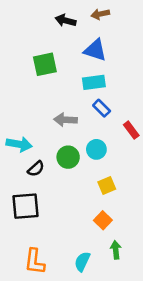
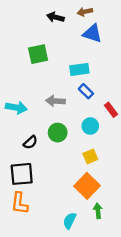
blue triangle: (95, 50) -> (92, 33), moved
cyan arrow: (19, 144) -> (16, 108), moved
cyan circle: (96, 149) -> (90, 126), moved
orange square: (103, 220) -> (87, 186), size x1.6
orange L-shape: (35, 262) -> (20, 203), moved

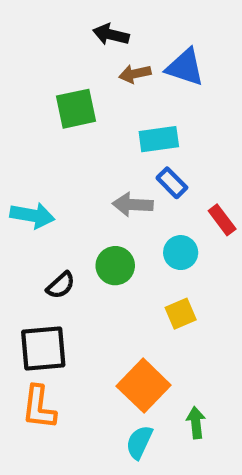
brown arrow: (85, 12) -> (135, 74), moved
gray arrow: (55, 101) -> (133, 205), moved
orange square: (87, 186) -> (144, 386), moved

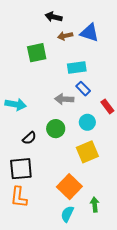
yellow square: (181, 314) -> (87, 152), size x1.5

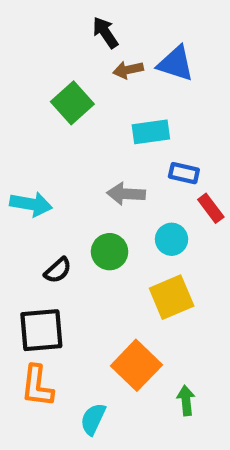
black arrow: (54, 17) -> (105, 33), turned 42
green square: (37, 53) -> (72, 103), turned -30
blue rectangle: (83, 89) -> (184, 173), moved, turned -32
cyan semicircle: (67, 214) -> (93, 419), moved

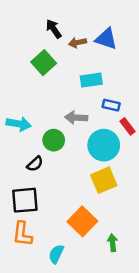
black arrow: (105, 33) -> (54, 29), moved
cyan circle: (172, 239) -> (104, 145), size x1.6
green circle: (110, 252) -> (54, 140), moved

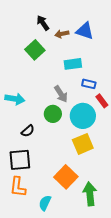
gray arrow: (76, 118) -> (61, 94), turned -126
green circle: (54, 140) -> (53, 114), moved
green arrow: (112, 243) -> (90, 194), size x1.6

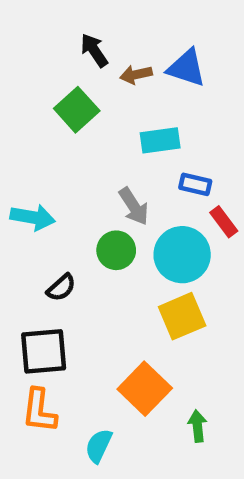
green arrow: (90, 194) -> (197, 426), size x0.6

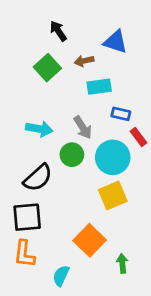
brown arrow: (136, 75) -> (84, 61), moved
cyan arrow: (33, 217) -> (39, 129), moved
black semicircle: (61, 288) -> (38, 178), size x1.6

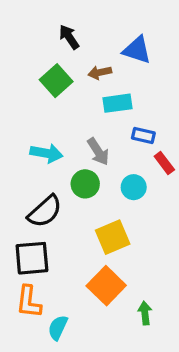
cyan circle: (113, 157) -> (134, 187), size x0.6
yellow square: (113, 195) -> (113, 237), moved
cyan semicircle: (61, 276) -> (58, 328), moved

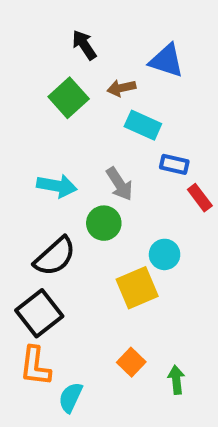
cyan rectangle: (118, 103) -> (143, 125), turned 32
cyan circle: (134, 187) -> (165, 254), moved
black square: (32, 258) -> (39, 313), turned -33
orange square: (106, 286) -> (131, 362), moved, size x0.6

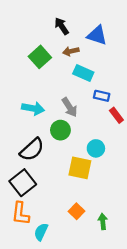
black arrow: (84, 45) -> (62, 26), moved
yellow square: (137, 288) -> (80, 168), turned 35

